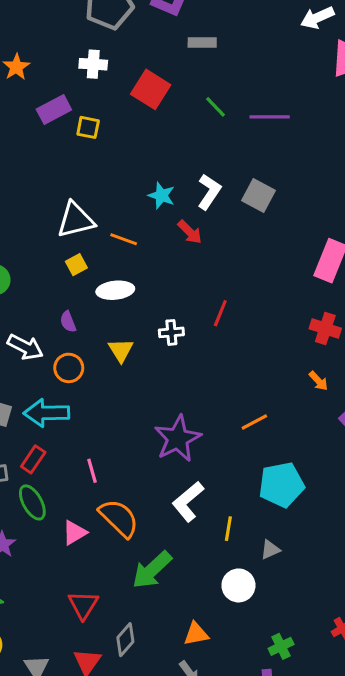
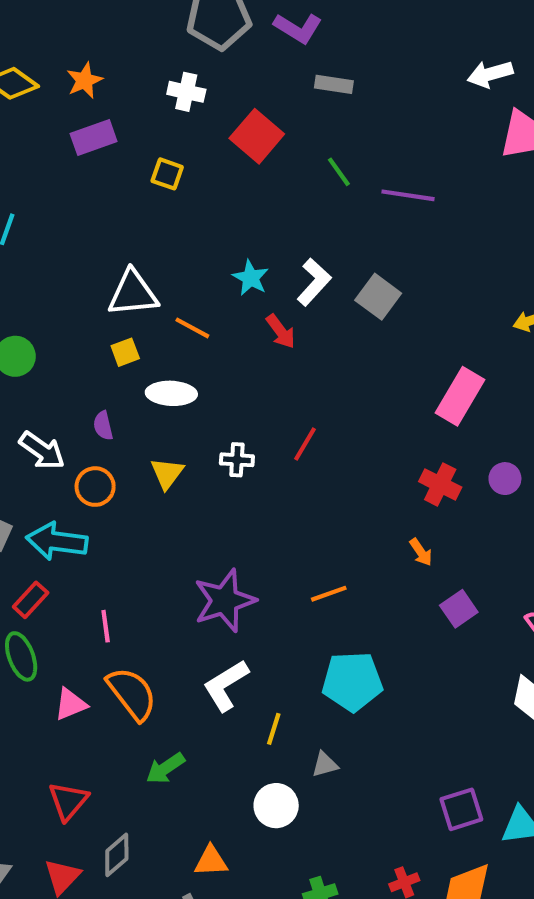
purple rectangle: (54, 109) -> (94, 137), moved
green arrow: (152, 570) -> (165, 768), size x0.7

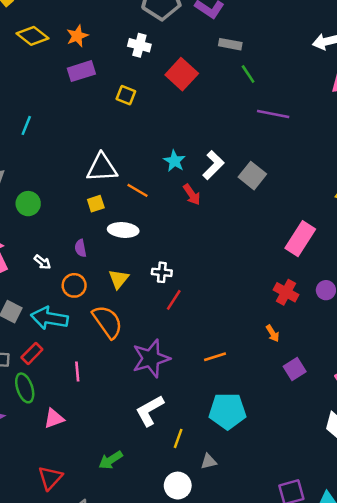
green line: (339, 172) -> (248, 74), moved
red line: (305, 444) -> (174, 300), moved
white arrow: (42, 451) -> (42, 262), size x0.6
orange semicircle: (132, 694) -> (107, 322), moved

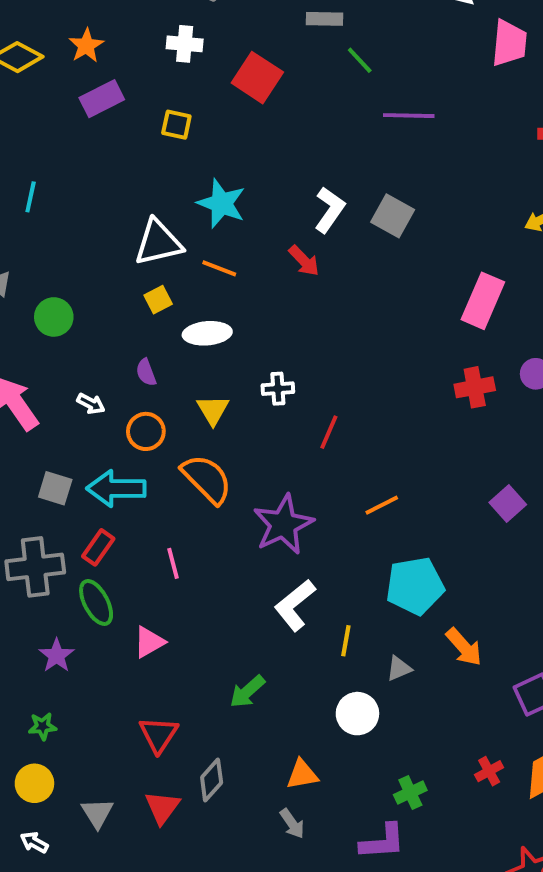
cyan star: (174, 161) -> (221, 203), moved, size x1.4
red cross: (286, 292) -> (475, 387), turned -30
red line: (174, 300) -> (329, 432), moved
orange arrow: (273, 333) -> (464, 647), moved, size x1.5

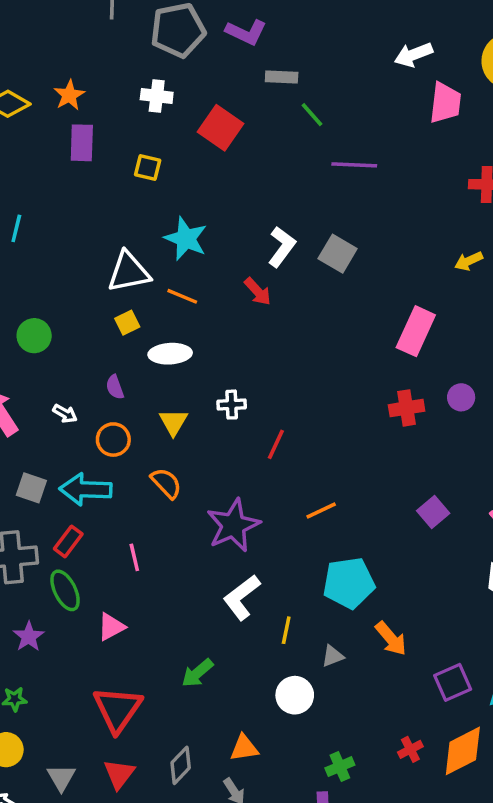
purple rectangle: (102, 99) -> (82, 143), turned -63
orange semicircle: (207, 479) -> (166, 483), size x0.7
red triangle: (159, 735) -> (118, 709), size x1.4
gray diamond: (212, 780) -> (181, 765), moved

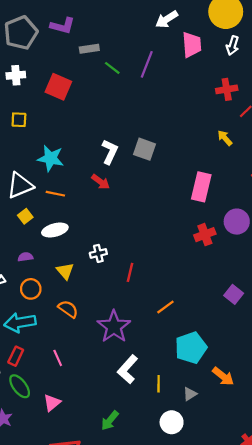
purple line: (354, 165) -> (147, 64), moved, turned -60
yellow arrow: (469, 261) -> (225, 138), turned 84
purple semicircle: (115, 387) -> (25, 257), turned 112
purple circle: (461, 397) -> (237, 222), size x1.5

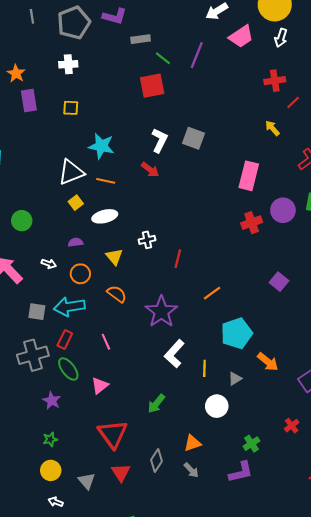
pink trapezoid: (192, 45) -> (241, 36), turned 60
red square: (58, 87) -> (152, 86), moved, turned -35

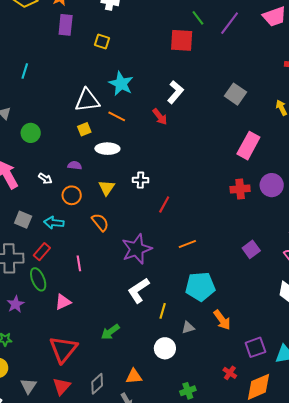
gray square: (194, 138) -> (236, 94), moved
cyan arrow: (69, 307) -> (54, 223), size x0.7
red cross: (292, 426) -> (230, 373), moved, turned -32

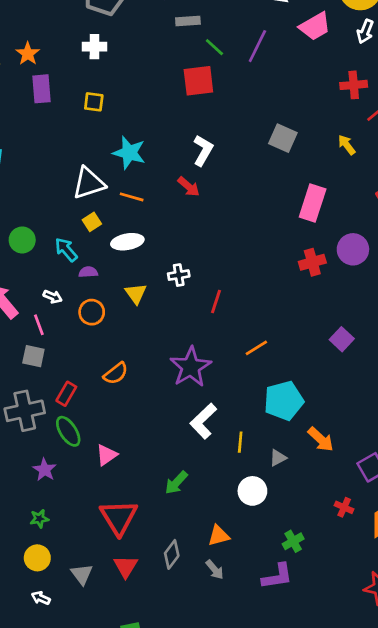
orange semicircle: (100, 222) -> (116, 373), moved, turned 102
cyan arrow: (54, 223) -> (66, 250), moved, turned 54
pink line: (79, 263) -> (39, 325), moved

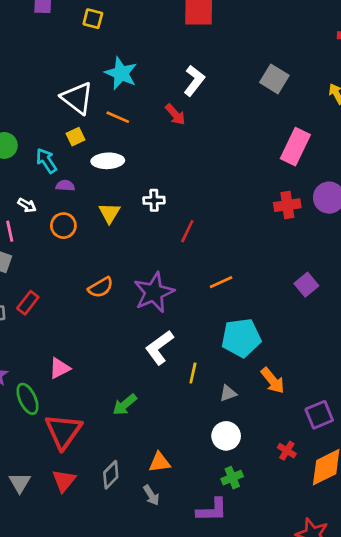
white triangle: (89, 183) -> (77, 98), turned 48
orange semicircle: (116, 373) -> (101, 287), moved
green ellipse: (68, 431) -> (27, 399), moved
white circle: (252, 491) -> (226, 436), moved

